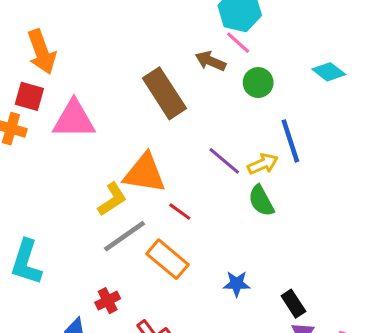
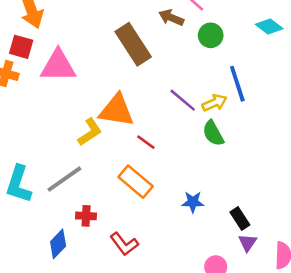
gray line: (125, 236) -> (64, 179), moved
red cross: (108, 301) -> (86, 216), turned 30

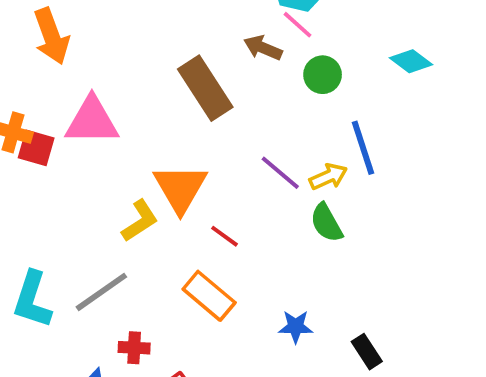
red square: (21, 47) -> (36, 148), moved
orange triangle: (117, 110) -> (180, 188), turned 51

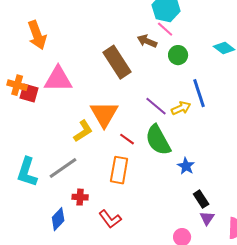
green semicircle: (326, 223) -> (158, 140), moved, size x1.5
orange rectangle: (209, 296) -> (119, 170), turned 60
blue star: (296, 327) -> (186, 166), moved, turned 30

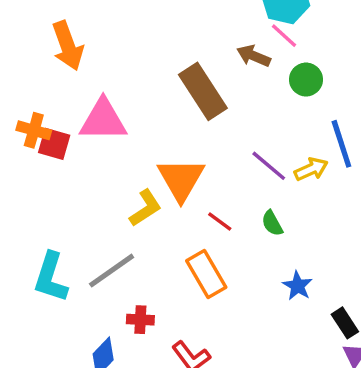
green semicircle: (158, 140) -> (272, 223), size x0.5
blue star: (186, 166) -> (298, 286), moved
orange rectangle: (119, 170) -> (206, 274), turned -40

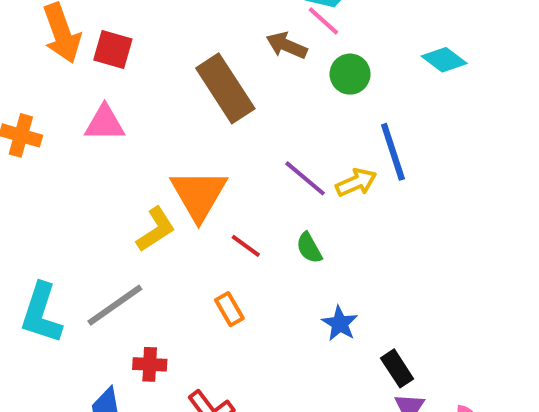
pink triangle: (103, 120) -> (105, 123), size x0.7
red square: (54, 144) -> (113, 50), moved
orange rectangle: (206, 274) -> (229, 309), size x0.6

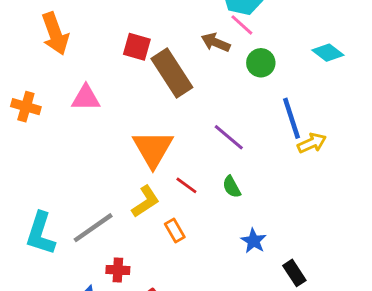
red square: (113, 50) -> (137, 47), moved
yellow arrow: (356, 182) -> (312, 143), moved
yellow L-shape: (156, 229) -> (146, 201), moved

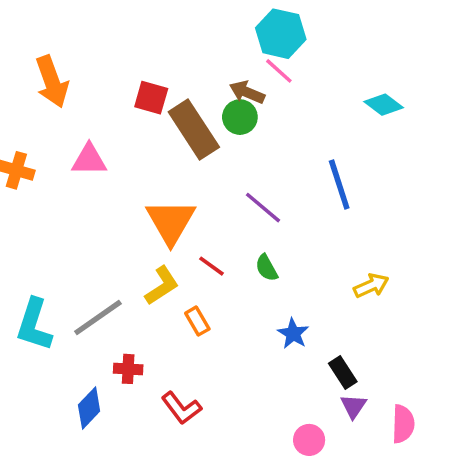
green circle: (261, 63) -> (240, 117), moved
yellow arrow: (312, 143) -> (371, 286), moved

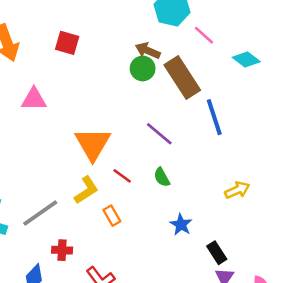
pink line: (279, 71) -> (204, 35), moved
red square: (151, 98) -> (67, 43), moved
brown rectangle: (194, 129) -> (182, 77), moved

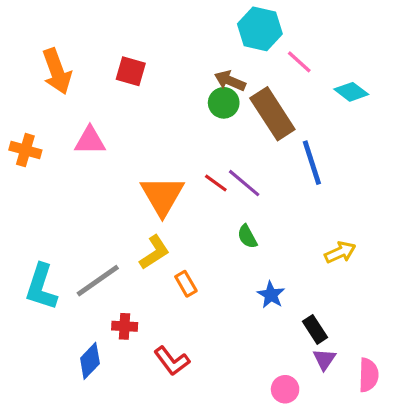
red line: (122, 176) -> (216, 183), moved

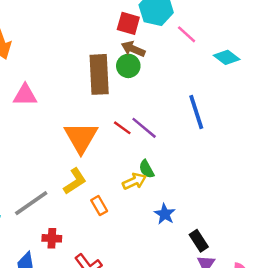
red square: (131, 71) -> (128, 23), moved
brown rectangle: (272, 114) -> (99, 74), moved, turned 30
yellow arrow: (340, 252) -> (134, 181), moved

